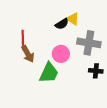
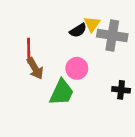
yellow triangle: (73, 19) -> (92, 24), turned 32
gray cross: (89, 43) -> (112, 35), moved

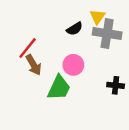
yellow triangle: (92, 24) -> (97, 17), moved
red line: (29, 51) -> (28, 48), turned 40

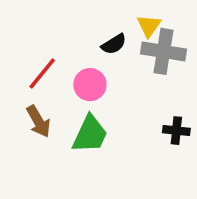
brown arrow: (34, 65) -> (38, 121), moved
pink circle: (73, 65) -> (90, 85), moved

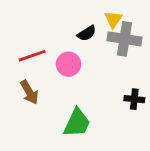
red line: (42, 74) -> (32, 56), turned 32
green trapezoid: (90, 134) -> (77, 123), moved

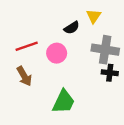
gray cross: (124, 39) -> (105, 50), moved
black cross: (134, 99) -> (110, 73), moved

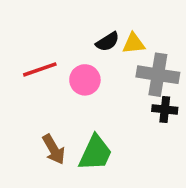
yellow triangle: (94, 16) -> (134, 43), moved, turned 49
brown arrow: (24, 76) -> (54, 149), moved

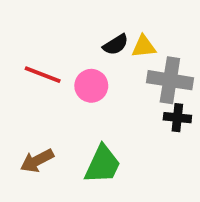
red line: (40, 69) -> (43, 75), turned 40
brown arrow: (54, 149) -> (37, 161), moved, turned 92

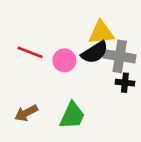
black semicircle: (116, 45) -> (95, 52), moved, size x1.5
yellow triangle: (144, 46) -> (101, 33), size x1.5

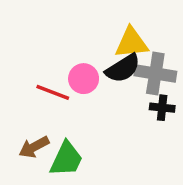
red line: (30, 52) -> (53, 92), moved
green trapezoid: (72, 116) -> (66, 159), moved

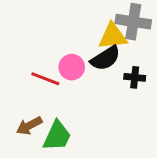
gray cross: (155, 73) -> (133, 22), moved
black cross: (162, 108) -> (135, 77), moved

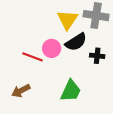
yellow triangle: (113, 36) -> (67, 20), moved, turned -50
green trapezoid: (57, 136) -> (71, 91), moved

